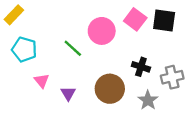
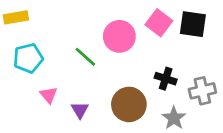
yellow rectangle: (14, 15) -> (16, 17), turned 36
cyan pentagon: (24, 49) -> (28, 58), turned -30

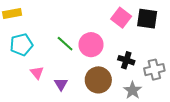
pink circle: (119, 36) -> (91, 45), moved

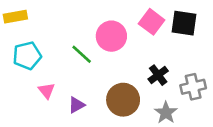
pink circle: (91, 45) -> (111, 36), moved
black cross: (126, 60) -> (158, 75), turned 35
purple triangle: (61, 84) -> (76, 105), turned 32

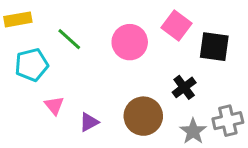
black square: (184, 23) -> (214, 47), moved
green line: (82, 54) -> (69, 39), moved
gray cross: (193, 87) -> (228, 121), moved

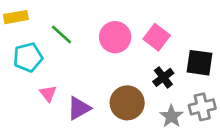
pink square: (177, 26) -> (157, 37), moved
black square: (214, 47) -> (200, 63), moved
purple triangle: (89, 122) -> (79, 108), size x1.4

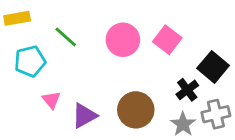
black square: (200, 63) -> (213, 67), turned 32
black cross: (163, 77) -> (187, 90), moved

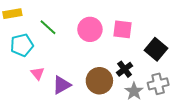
pink square: (167, 40) -> (122, 29), turned -30
black cross: (187, 90) -> (125, 69), moved

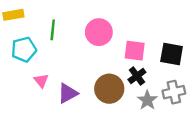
green line: (48, 27) -> (53, 30), turned 54
pink square: (122, 29) -> (135, 51), moved
black square: (156, 49) -> (172, 54), turned -30

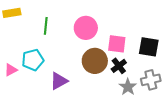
cyan pentagon: (24, 49) -> (33, 60), moved
pink triangle: (41, 81) -> (11, 70), moved, turned 40
brown circle: (109, 89) -> (95, 61), moved

